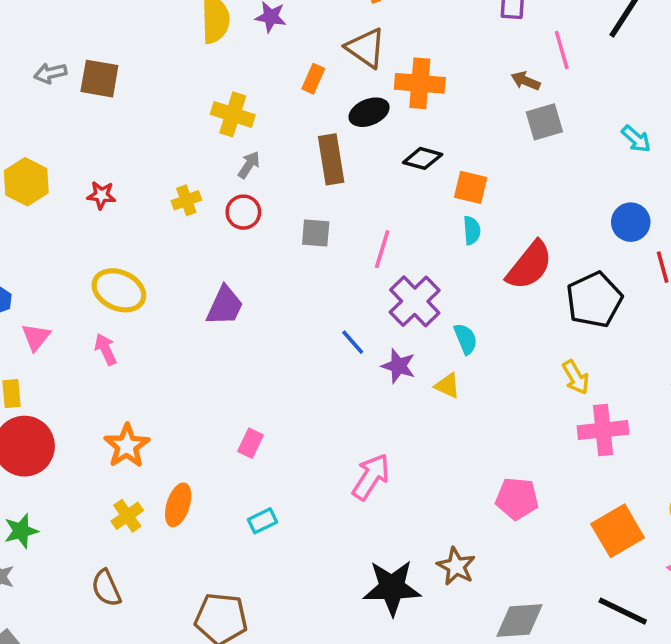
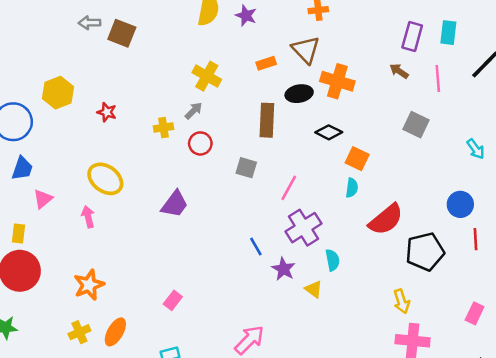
orange rectangle: (313, 79) -> (266, 63), turned 36
brown arrow: (526, 81) -> (399, 71), moved
gray square: (544, 122) -> (416, 125), turned 30
gray arrow: (249, 165) -> (194, 111), moved

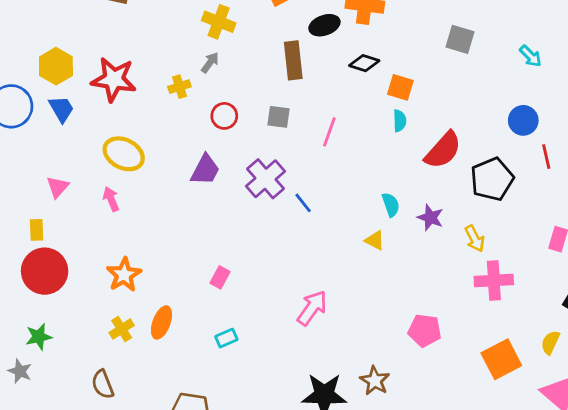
red star: (107, 112) -> (114, 79), size x2.0
red circle: (200, 143) -> (224, 116), moved
blue trapezoid: (22, 168) -> (61, 109), moved, turned -40
purple cross: (304, 228) -> (266, 179), moved
purple star: (283, 269) -> (430, 218), moved

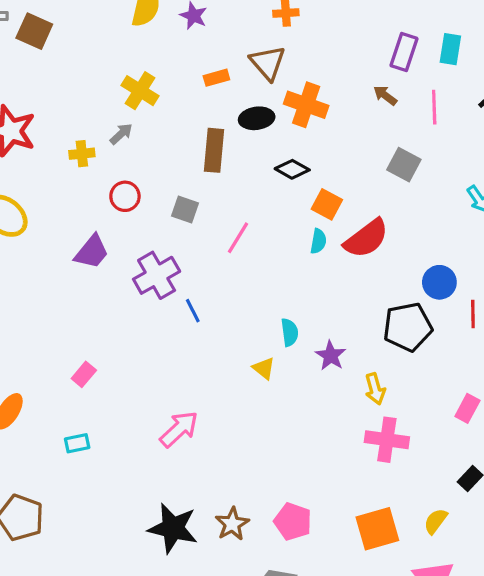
blue circle: (523, 120) -> (439, 282), moved
red semicircle: (443, 150) -> (366, 239), moved
pink pentagon: (425, 330) -> (293, 521), moved

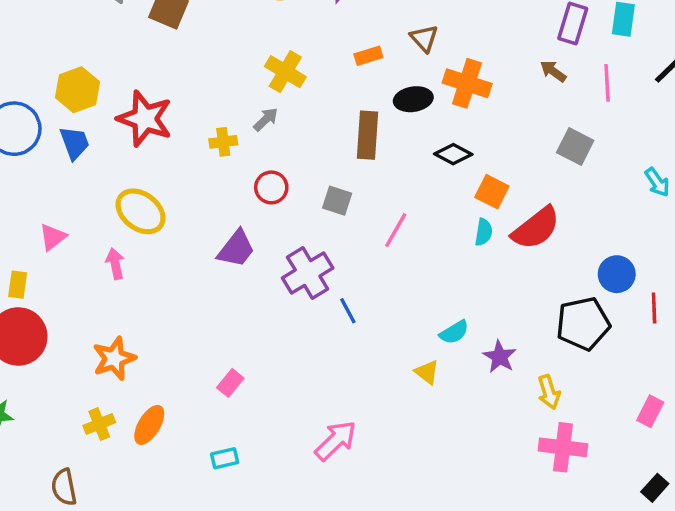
brown triangle: (268, 63) -> (424, 38), size x0.7
cyan semicircle: (290, 332) -> (454, 332), turned 68

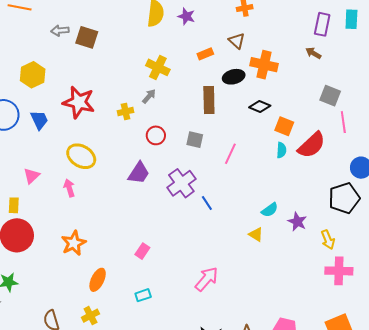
pink line: (607, 83) -> (343, 122), moved
yellow hexagon: (78, 90) -> (33, 75), moved
yellow cross: (99, 424) -> (90, 316), moved

